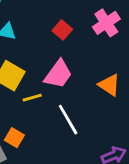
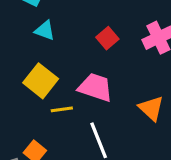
pink trapezoid: (58, 74) -> (95, 87), turned -116

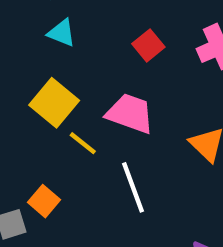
yellow line: (62, 109) -> (83, 143), turned 45

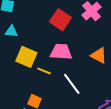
cyan triangle: (62, 33) -> (11, 31), moved
red square: (148, 45) -> (60, 20), size x1.5

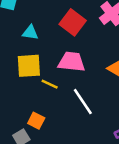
cyan triangle: (11, 31) -> (30, 33), moved
yellow square: (26, 57) -> (29, 66), turned -30

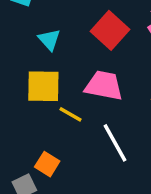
cyan triangle: (30, 33) -> (49, 40), turned 35

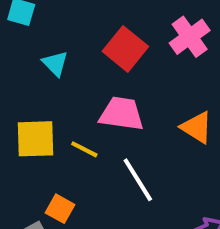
yellow square: (43, 86) -> (35, 139), moved

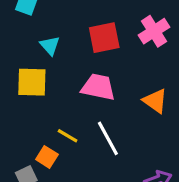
red square: (125, 49) -> (104, 38), turned 36
yellow square: (35, 139) -> (32, 82), moved
yellow line: (84, 149) -> (68, 136), moved

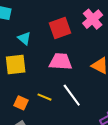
orange square: (47, 157) -> (21, 103), moved

